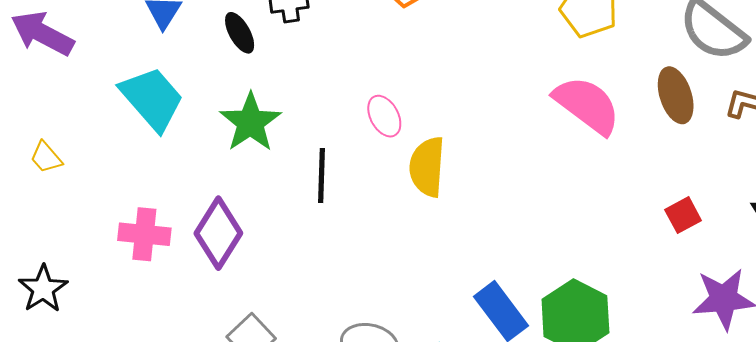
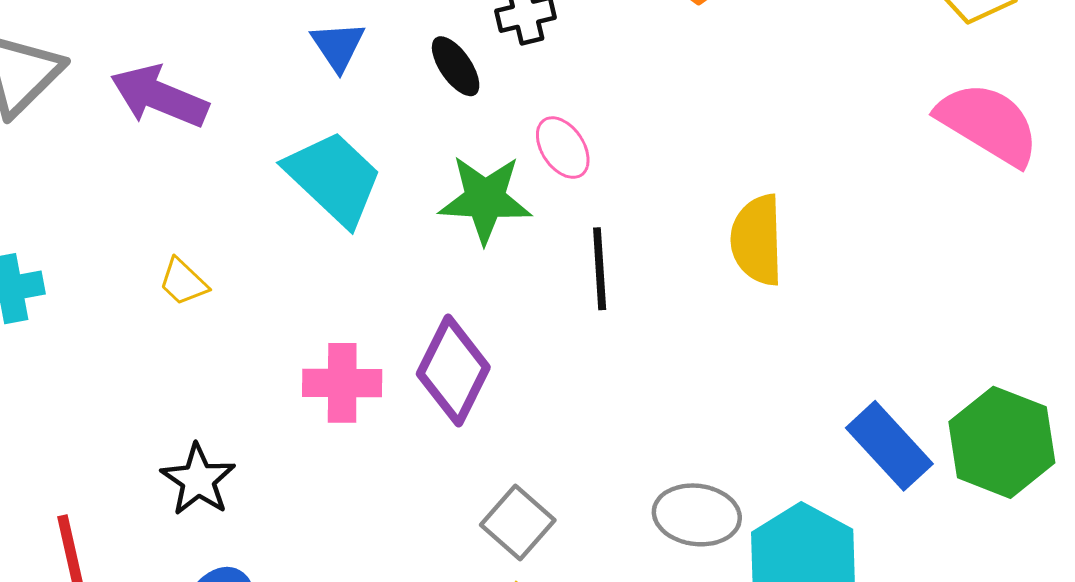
pink ellipse: (384, 116) -> (563, 148), moved
green star: (250, 122) -> (485, 199), turned -30

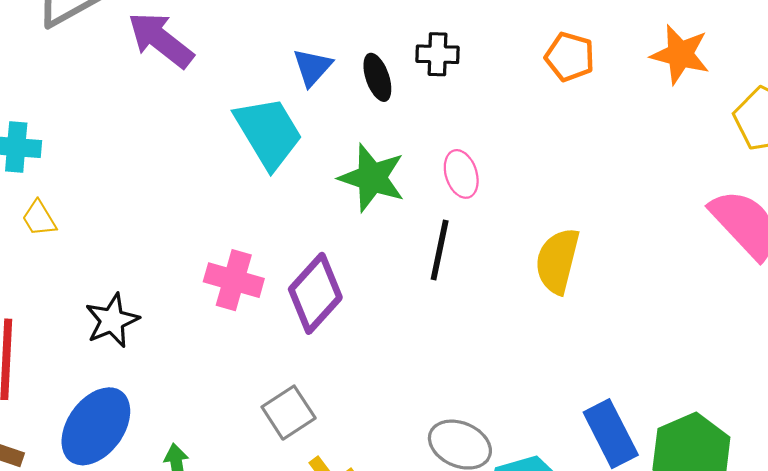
blue triangle: (338, 46) -> (312, 67), moved
pink ellipse: (563, 148) -> (461, 174), moved
yellow trapezoid: (183, 282) -> (39, 218), moved
gray square: (518, 523) -> (289, 413), moved

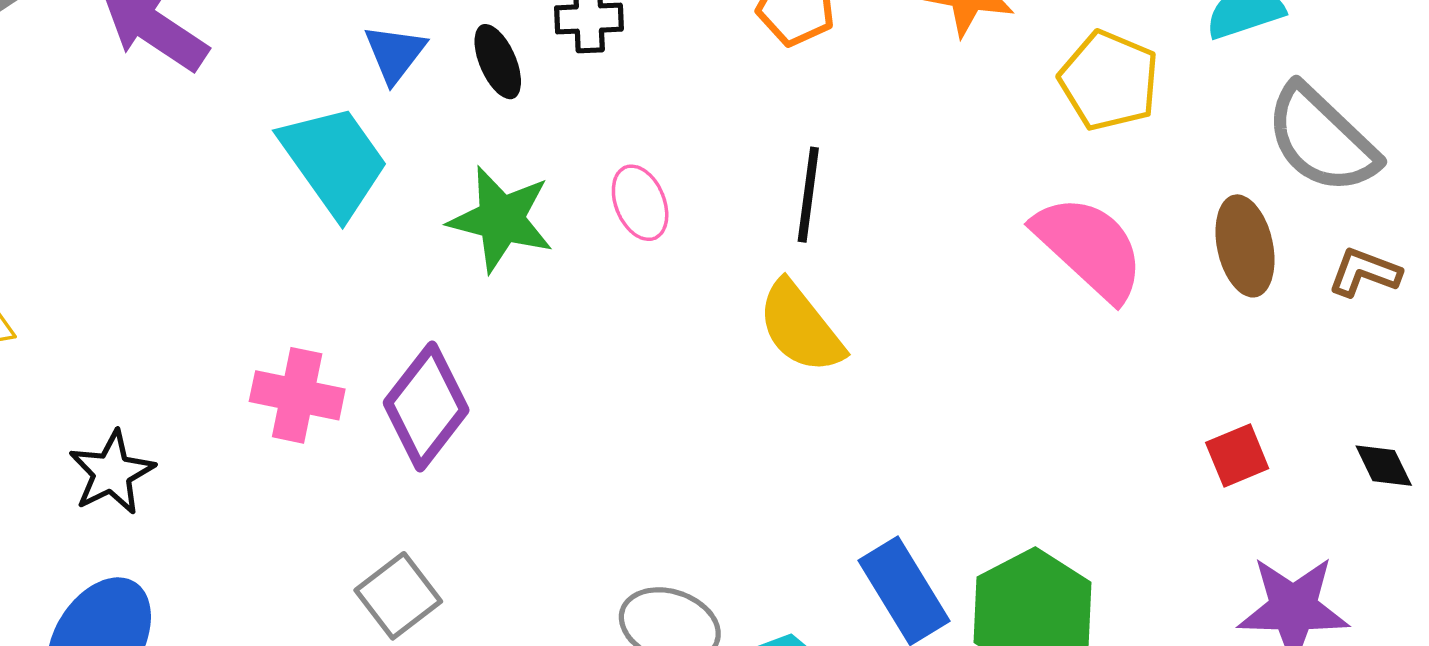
black line: (440, 250) -> (808, 195), moved
yellow semicircle: (557, 261) -> (801, 327), turned -48

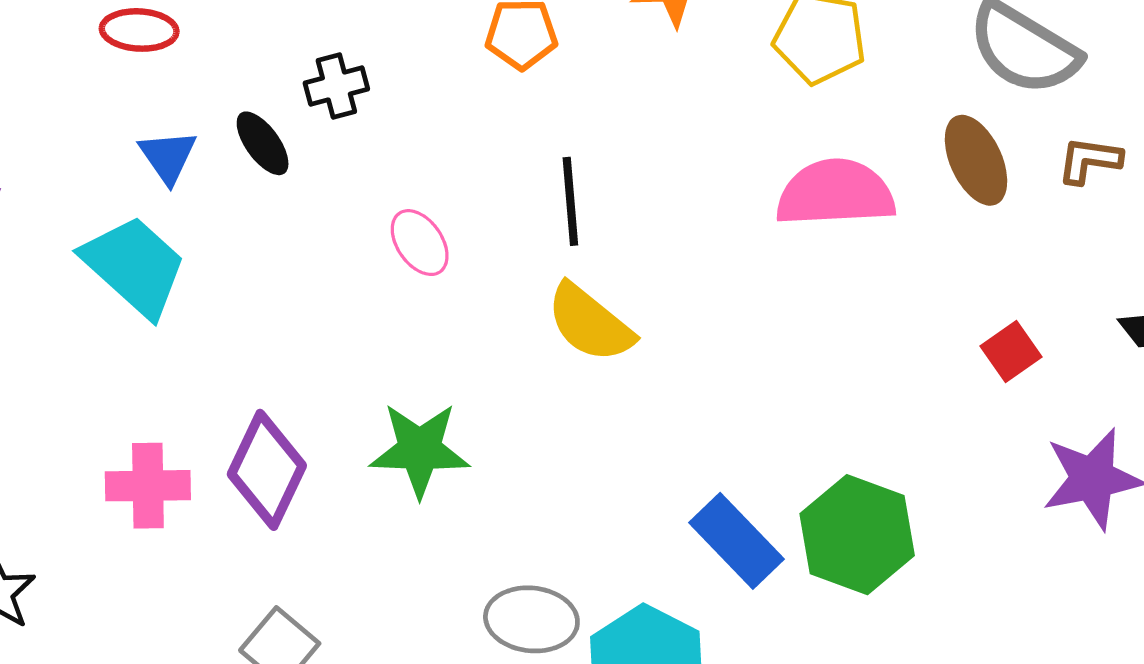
green star: (501, 219) -> (420, 450), moved
pink semicircle: (1089, 248) -> (835, 193), turned -33

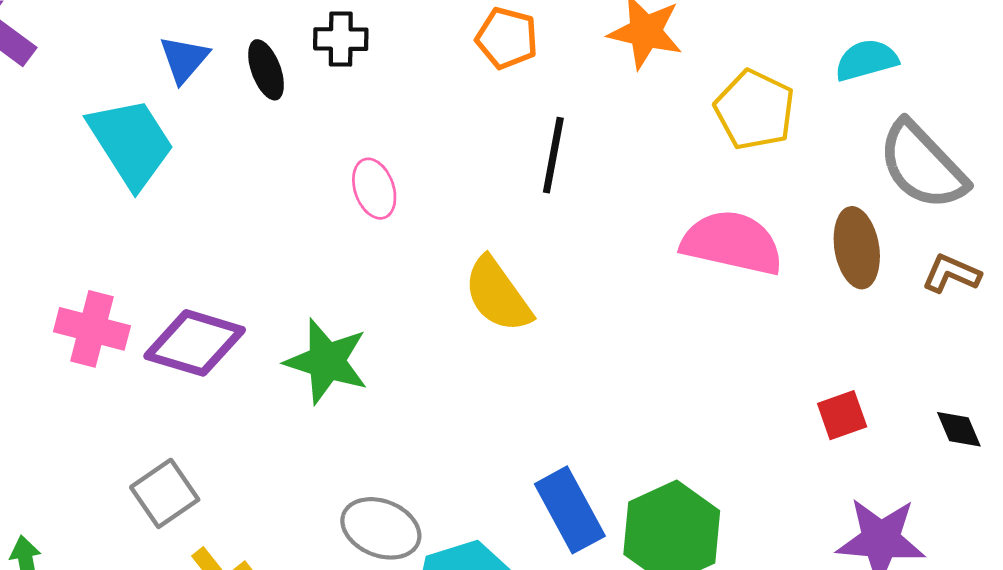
black line: (570, 201) -> (553, 155), moved
purple diamond: (267, 470) -> (195, 343), turned 66

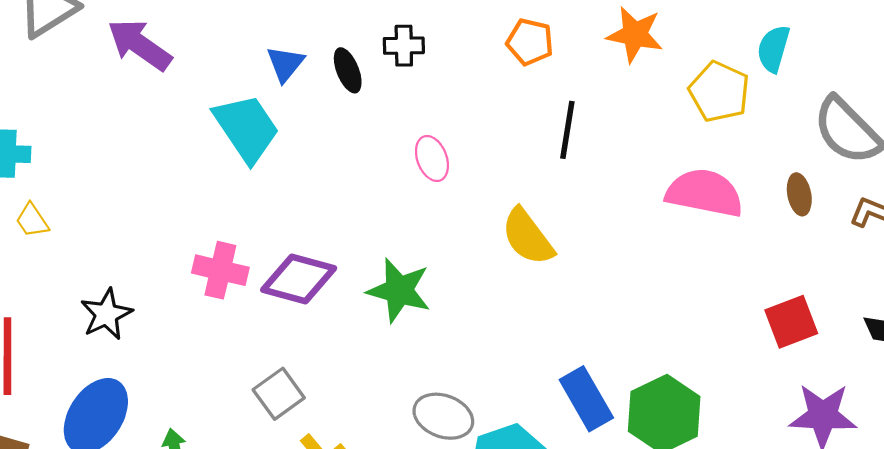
cyan semicircle: (866, 60) -> (773, 49), moved, turned -57
brown ellipse: (857, 248) -> (799, 194), size x0.7
red square: (842, 415) -> (791, 322), size x1.4

